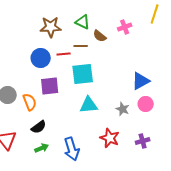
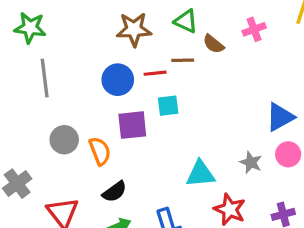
cyan square: (83, 74) -> (168, 106), moved, size x0.6
cyan triangle: (89, 105) -> (201, 174), moved

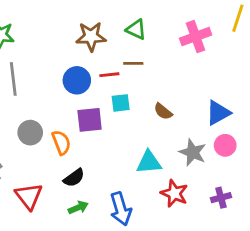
pink cross: (254, 29) -> (196, 37), size x1.5
brown semicircle: (213, 44) -> (163, 111), moved
gray star: (251, 162) -> (193, 152), size x1.4

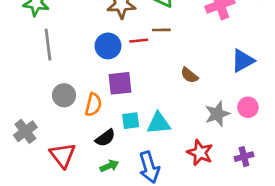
cyan square: (121, 103) -> (131, 121), moved
blue triangle: (218, 113) -> (243, 61), moved
orange semicircle: (61, 143) -> (93, 105), turned 35
gray star: (193, 152) -> (217, 114), turned 30
cyan triangle: (149, 162) -> (159, 123), moved

